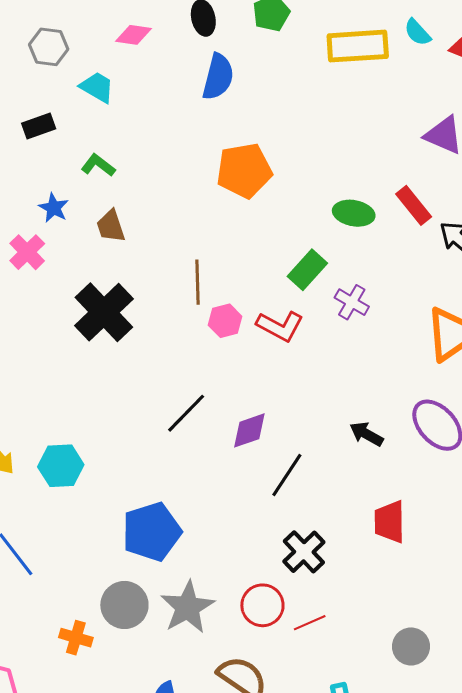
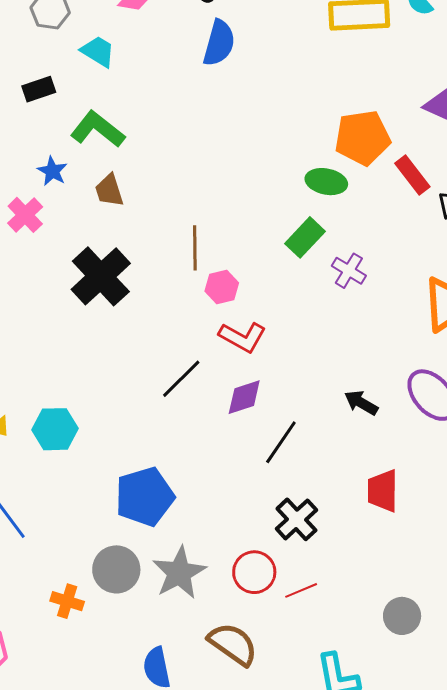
green L-shape: (98, 165) -> (98, 129), size x1.6
orange pentagon: (244, 170) -> (363, 138), moved
green ellipse: (354, 213) -> (326, 182), moved
red L-shape: (280, 326) -> (242, 337), moved

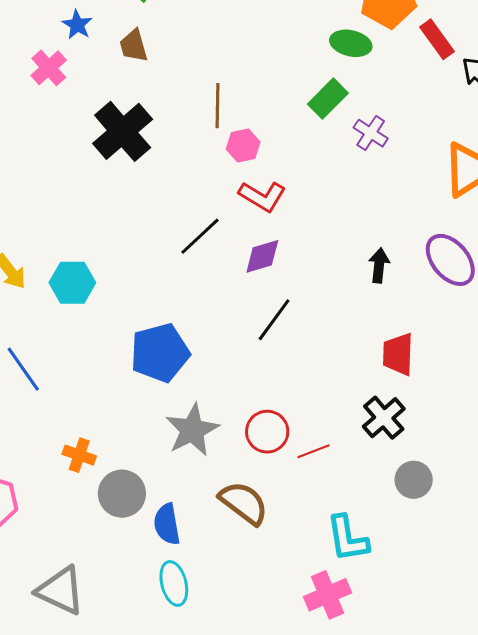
black arrow: (361, 403) -> (379, 265), turned 64
black line: (281, 442) -> (274, 320), moved
black cross: (297, 519) -> (384, 418), moved
gray circle: (116, 569) -> (122, 494), moved

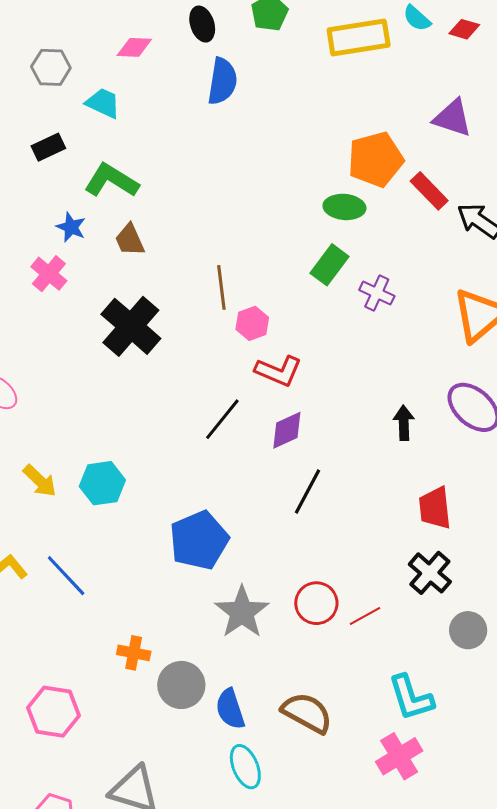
brown semicircle: (244, 503) -> (307, 713), moved

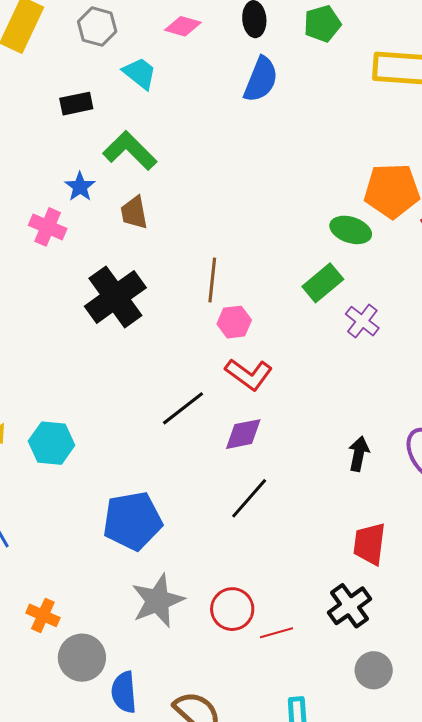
pink cross: (49, 274) -> (48, 227), turned -30

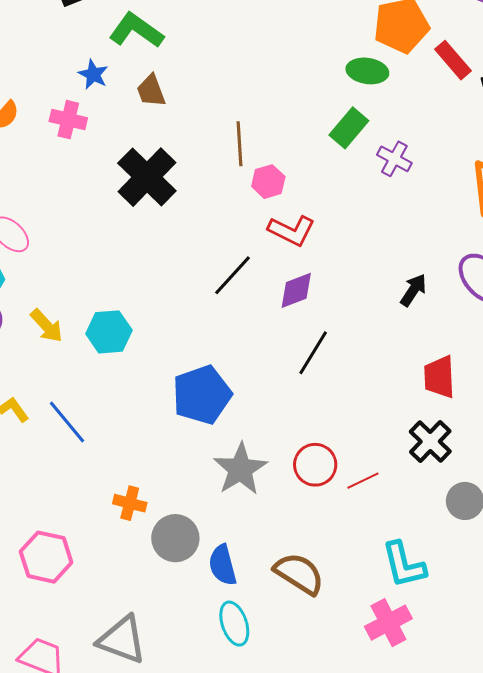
black arrow: (359, 454) -> (413, 290), turned 32

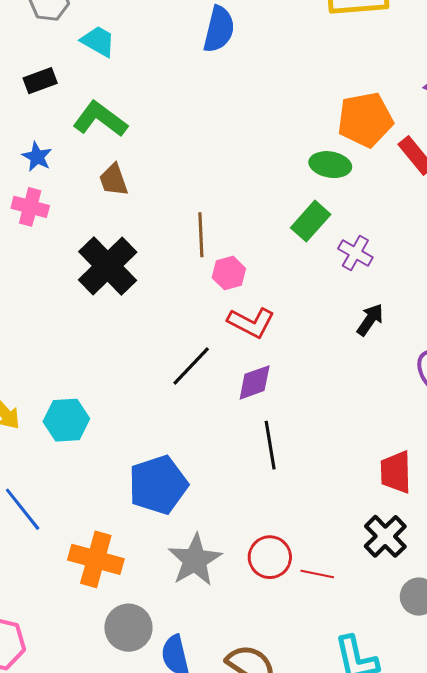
blue star: (93, 74) -> (37, 157), moved
black arrow: (413, 290) -> (370, 320), moved
black line: (313, 353) -> (270, 445), turned -42
red line: (363, 481) -> (317, 574), turned 36
orange cross: (130, 503) -> (96, 559), moved, size x1.6

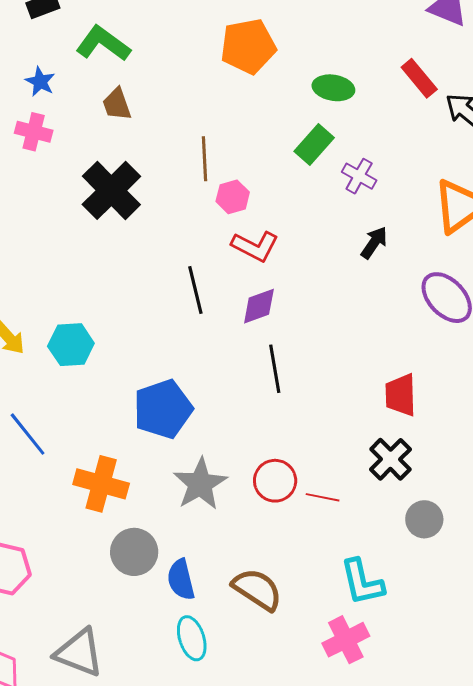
orange pentagon: (365, 120) -> (248, 46), moved
black line: (191, 366) -> (195, 290), turned -57

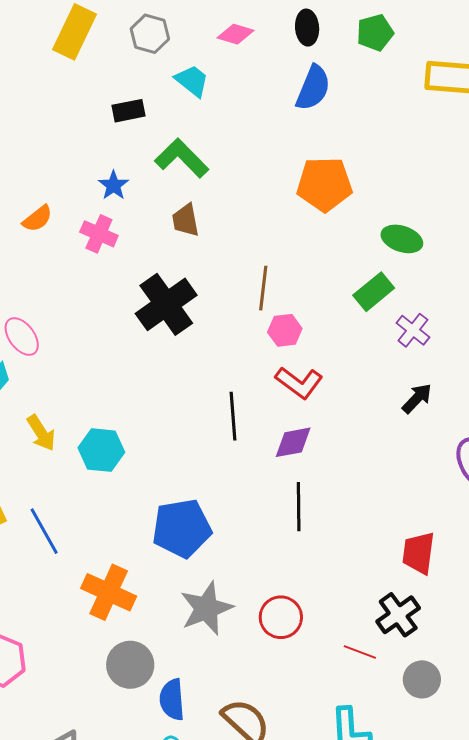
red line: (323, 497) -> (360, 652), moved

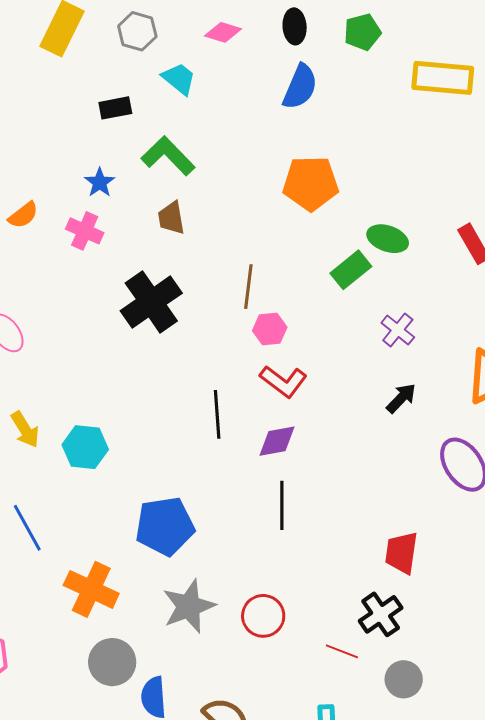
green rectangle: (374, 292) -> (351, 270), moved

